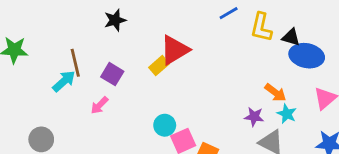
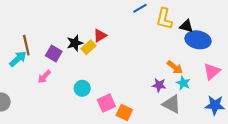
black star: (115, 20) -> (75, 43), moved
red triangle: (175, 50) -> (100, 36), size x0.6
cyan circle: (165, 125) -> (82, 88), moved

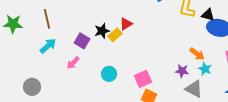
brown line: (26, 45) -> (47, 19), moved
pink square: (106, 103) -> (143, 79), moved

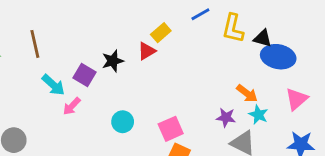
yellow rectangle: (115, 35) -> (161, 33), moved
cyan arrow: (48, 46) -> (53, 85), moved, turned 84

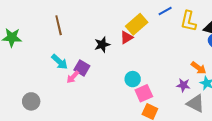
yellow rectangle: (161, 33) -> (137, 24), size x1.5
brown line: (35, 44) -> (59, 25), moved
purple square: (84, 75) -> (82, 68), moved
cyan circle: (123, 122) -> (133, 79), moved

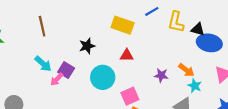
yellow rectangle: (137, 24) -> (123, 25), turned 60
red triangle: (127, 37) -> (127, 55), moved, turned 32
cyan circle: (133, 79) -> (103, 77), moved, size x1.5
purple star: (183, 85) -> (161, 75), moved

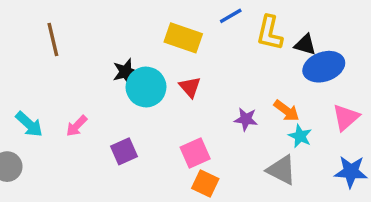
blue ellipse: (209, 43) -> (324, 67), turned -30
red triangle: (127, 55) -> (190, 87), turned 48
cyan arrow: (43, 64) -> (29, 124), moved
purple square: (66, 70) -> (124, 151), moved, turned 35
cyan circle: (103, 77) -> (146, 87), moved

